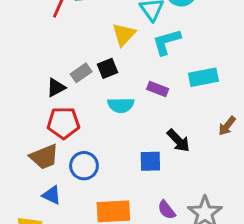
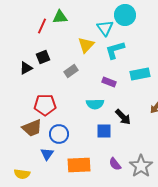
black square: (108, 68) -> (43, 57), moved
gray rectangle: (81, 73) -> (71, 71), moved
black triangle: (56, 88) -> (26, 68), moved
cyan semicircle: (121, 105) -> (95, 104), moved
blue triangle: (52, 195) -> (47, 154), moved, turned 40

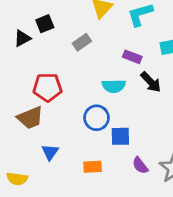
black arrow: (123, 117) -> (151, 82), moved
blue square: (104, 131) -> (120, 136), moved
blue circle: (59, 134) -> (96, 118), moved
orange rectangle: (79, 165) -> (93, 167), size x0.6

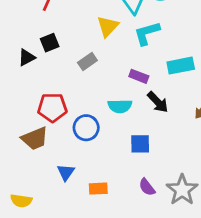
blue circle: (96, 118) -> (86, 128), moved
blue square: (120, 136) -> (140, 144), moved
blue triangle: (50, 152) -> (66, 172), moved

